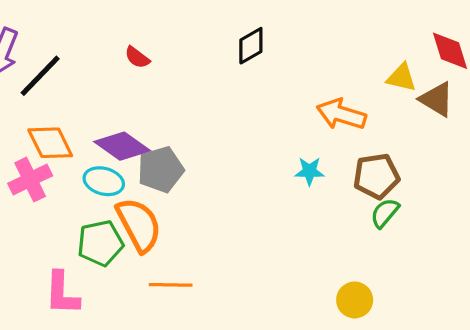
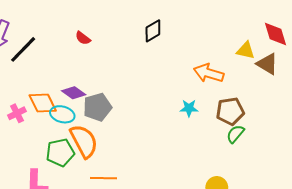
orange diamond: (50, 143) -> (43, 103), moved
purple diamond: (122, 146) -> (74, 93), size x0.7
pink cross: (30, 180) -> (17, 113), size x0.7

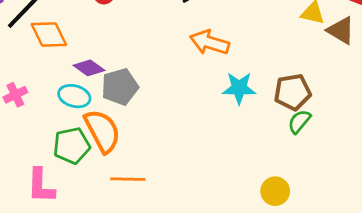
orange arrow: (209, 73) -> (210, 43), moved
orange diamond: (43, 103) -> (49, 34), moved
cyan star: (189, 108) -> (239, 88), size x1.4

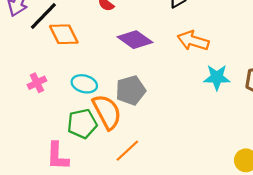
purple diamond: (89, 68) -> (135, 40), moved, size x1.4
gray pentagon: (120, 87) -> (131, 90), moved
orange line: (128, 179) -> (127, 151), turned -44

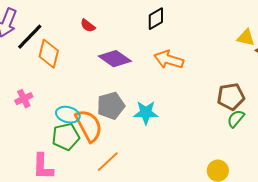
orange diamond: (64, 34) -> (49, 54), turned 40
cyan star: (217, 77) -> (146, 113), moved
cyan ellipse: (84, 84) -> (68, 115), moved

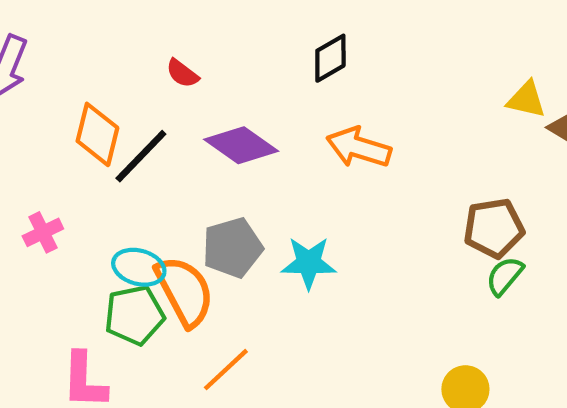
black line: (30, 37) -> (141, 156), moved

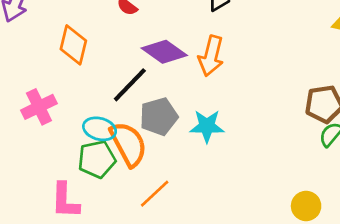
orange arrow: (359, 147) -> (211, 56), moved, turned -93
black line: (141, 156) -> (130, 85), moved
pink cross: (43, 232) -> (39, 107), size x1.4

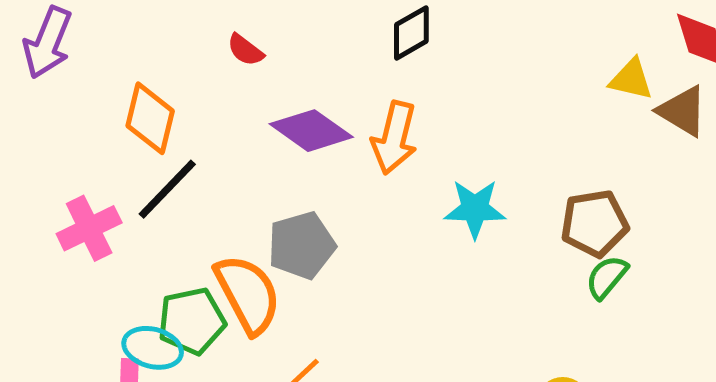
black line: (130, 85) -> (167, 189), moved
cyan star: (207, 126) -> (475, 209), moved
cyan ellipse: (100, 129) -> (153, 348), moved

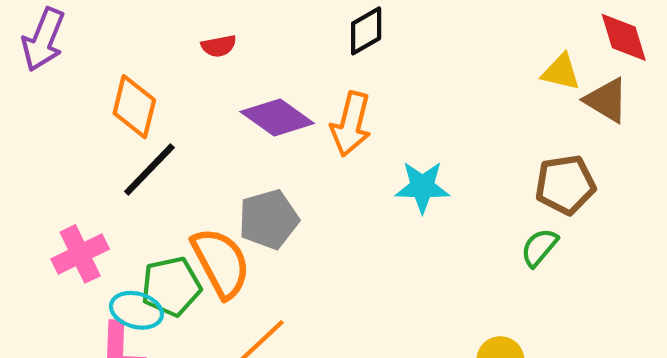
red semicircle: (245, 50) -> (219, 46), turned -48
brown pentagon: (595, 223) -> (565, 185), moved
pink cross: (89, 228) -> (80, 254), moved

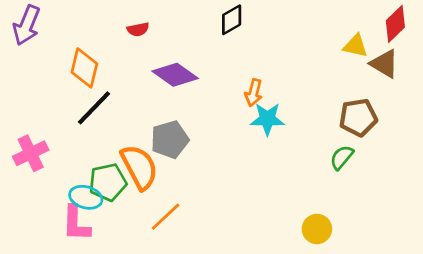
red diamond: (624, 37) -> (395, 24), turned 63
orange arrow: (351, 124) -> (254, 93), moved, size x0.7
pink cross: (80, 254) -> (31, 153), moved

